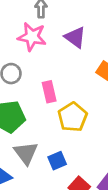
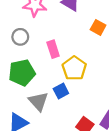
blue square: (57, 161) -> (61, 91), moved

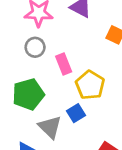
gray circle: (20, 37) -> (35, 47), moved

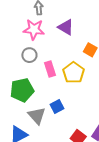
yellow pentagon: (90, 85) -> (74, 73), moved

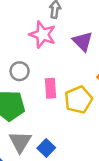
gray circle: (29, 55) -> (20, 71), moved
blue square: (57, 107) -> (46, 148), moved, turned -32

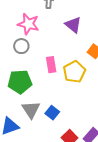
pink star: (43, 35) -> (28, 24), moved
gray circle: (20, 71) -> (21, 46), moved

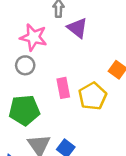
purple triangle: (73, 25) -> (77, 28), moved

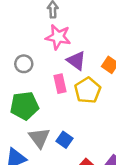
purple triangle: (77, 28) -> (76, 61), moved
pink star: (33, 37) -> (58, 37), moved

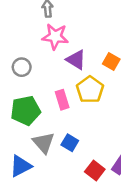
pink rectangle: (60, 84) -> (62, 100), moved

